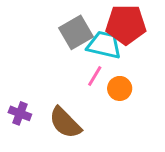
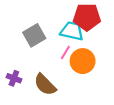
gray square: (76, 32) -> (34, 35), moved
orange circle: (120, 88) -> (83, 61), size x1.5

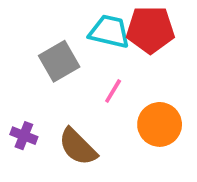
cyan trapezoid: (72, 31) -> (109, 32), moved
orange circle: (83, 61) -> (160, 124), moved

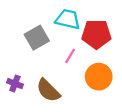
red pentagon: (150, 30) -> (96, 34), moved

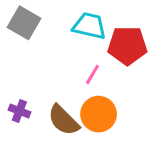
gray square: (37, 38) -> (24, 23), moved, turned -30
orange circle: (99, 77) -> (99, 114), moved

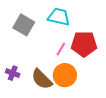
gray square: (24, 23) -> (24, 25), moved
red pentagon: (127, 46) -> (84, 44), moved

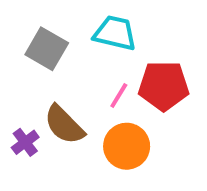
purple cross: (13, 73) -> (25, 142), turned 32
brown semicircle: (42, 79) -> (64, 125), moved

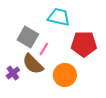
gray square: (47, 49) -> (28, 37), moved
pink line: (119, 96) -> (44, 49), moved

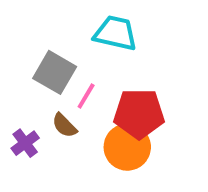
red pentagon: (84, 44) -> (139, 114), moved
brown semicircle: (33, 64) -> (64, 125), size x0.6

